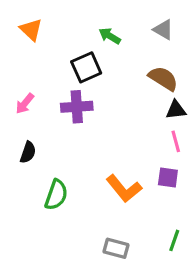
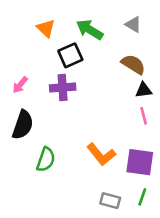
orange triangle: (31, 30) -> (46, 28), moved
green arrow: (110, 36) -> (90, 30), size x1.5
black semicircle: (28, 152) -> (23, 125), size x1.6
purple square: (168, 177) -> (140, 162), moved, size x1.6
gray rectangle: (116, 248) -> (110, 201), moved

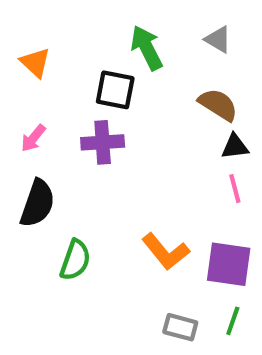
orange triangle: (46, 28) -> (35, 63), moved
green arrow: (90, 30) -> (147, 48), turned 32
black square: (70, 55) -> (115, 90), turned 35

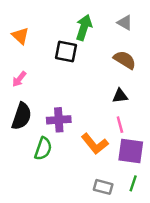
green arrow: (147, 48) -> (84, 27), turned 45
purple cross: (103, 142) -> (59, 120), moved
black triangle: (235, 147) -> (120, 96), moved
pink line: (235, 189) -> (120, 125), moved

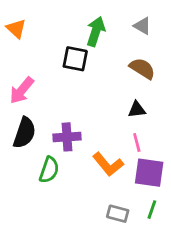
orange triangle: (20, 36) -> (16, 29), moved
pink arrow: (19, 79) -> (22, 90), size x1.5

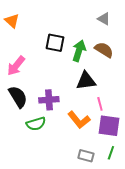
green arrow: (96, 31) -> (79, 51), moved
black triangle: (137, 110) -> (86, 81), moved, size x1.5
black semicircle: (24, 133) -> (18, 97), turned -50
green semicircle: (49, 170) -> (36, 124), turned 54

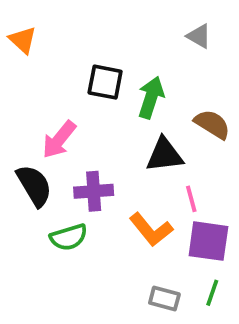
brown semicircle: (104, 50) -> (212, 124), moved
pink arrow: (16, 66) -> (59, 140), moved

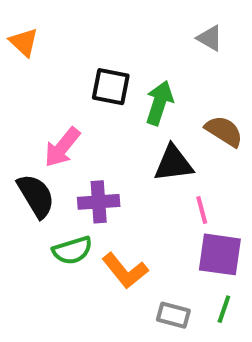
orange L-shape: (151, 230) -> (125, 271), moved

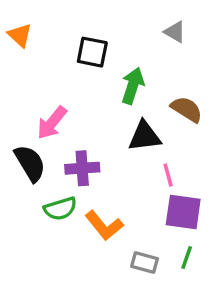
black square: (111, 87) -> (92, 52), moved

